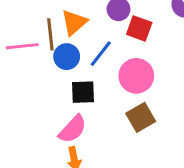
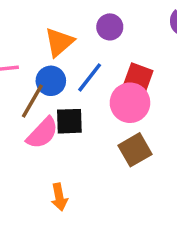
red square: (139, 28) -> (138, 77), moved
brown line: (50, 34) -> (32, 101), moved, turned 36
pink semicircle: (73, 129) -> (42, 133), moved

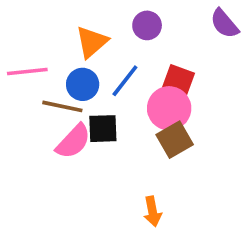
brown line: (32, 101) -> (62, 106), turned 72
brown square: (135, 150) -> (175, 140), moved
orange arrow: (59, 197) -> (153, 211), moved

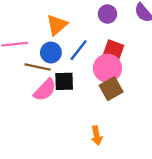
purple circle: (147, 25) -> (107, 14), moved

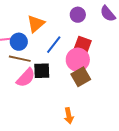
blue circle: (51, 53) -> (19, 42), moved

